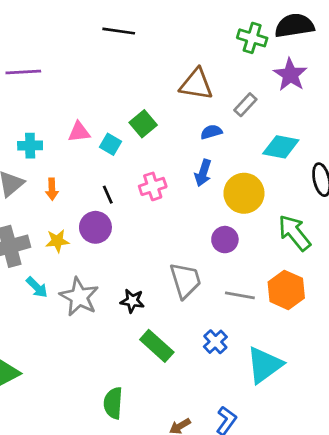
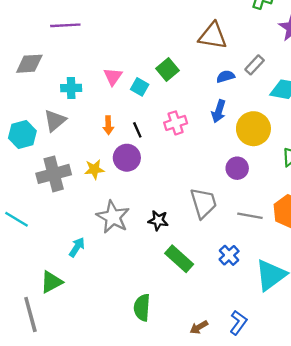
gray rectangle: (245, 105) -> (255, 65), moved
pink triangle: (79, 132) -> (113, 76), turned -48
orange arrow: (52, 189) -> (108, 125), moved
cyan arrow: (37, 287) -> (77, 247), moved, turned -102

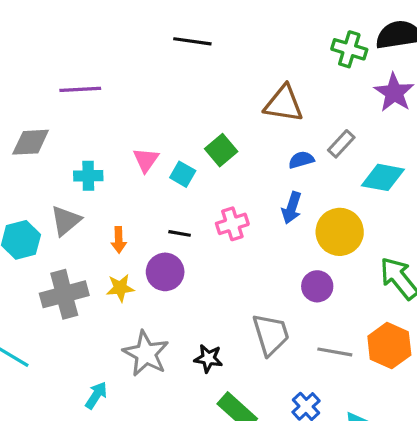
orange arrow: (108, 125) -> (119, 240), moved
black line: (137, 130) -> (180, 233), turned -56

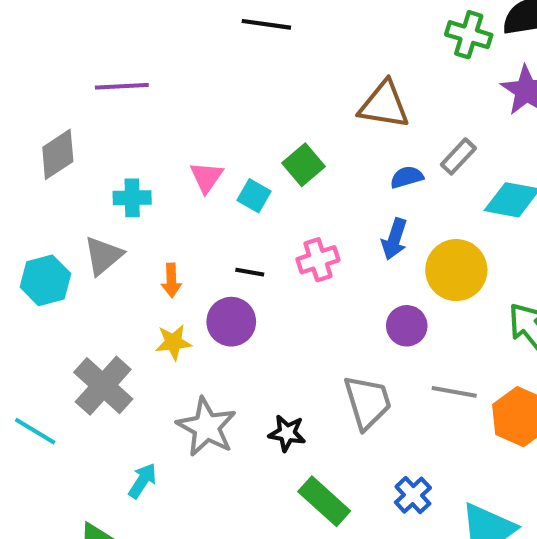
gray diamond: (31, 142) -> (58, 154), turned -30
purple circle: (317, 286) -> (407, 326), moved
gray cross: (64, 294) -> (103, 386), moved, turned -33
gray line: (335, 352) -> (454, 392), moved

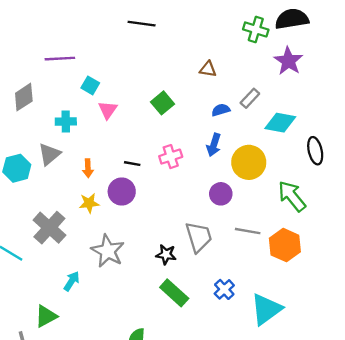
brown triangle: (384, 105) -> (208, 69), size x0.6
cyan square: (254, 196) -> (90, 85), moved
black star: (287, 433) -> (166, 254), moved

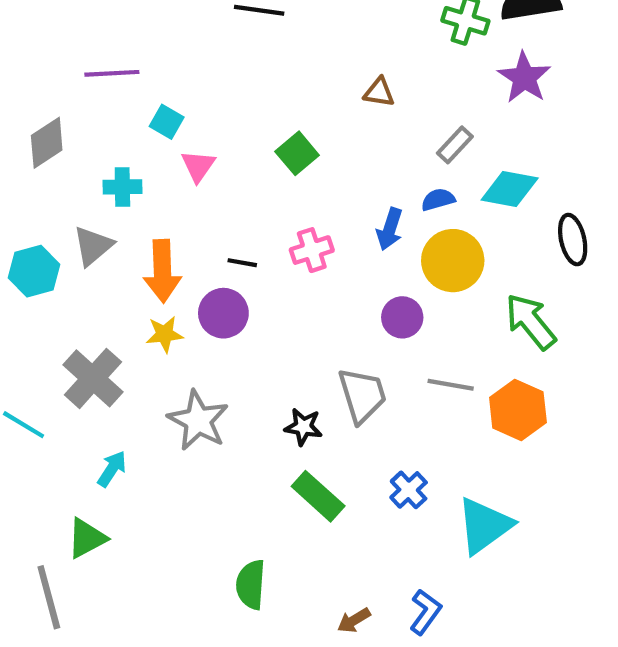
blue semicircle: (221, 110) -> (438, 200), moved
orange arrow: (88, 168) -> (162, 271), size x1.8
cyan arrow: (72, 281) -> (112, 469), moved

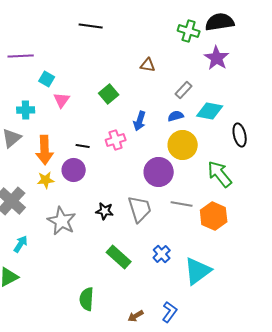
blue arrow: (390, 229) -> (140, 121), moved
purple circle: (402, 317) -> (159, 172), size x1.5
black star: (303, 427) -> (105, 211), moved

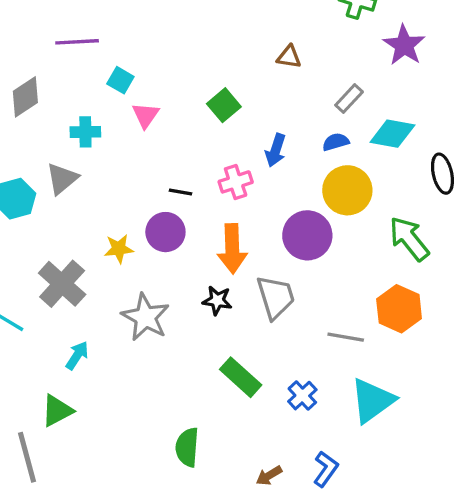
orange arrow: (45, 150) -> (232, 249), moved
gray line: (182, 204) -> (346, 337), moved
blue cross: (162, 254) -> (302, 396), moved

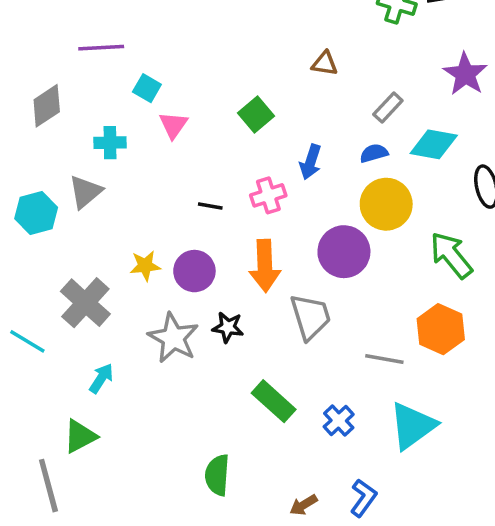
purple star: (404, 45) -> (465, 74), moved
purple circle: (165, 232) -> (194, 271), moved
black star: (217, 300) -> (228, 327), moved

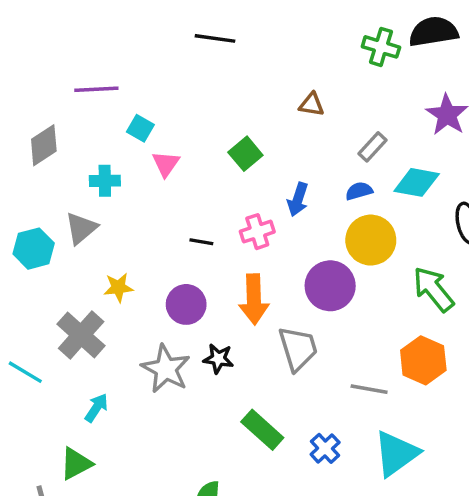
yellow star: (145, 266) -> (118, 287), moved

